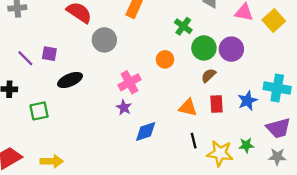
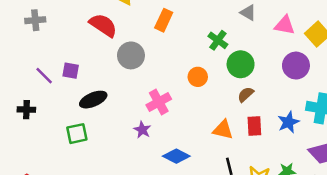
purple circle: (231, 49) -> (296, 66), moved
purple star: (124, 107) -> (142, 130), moved
green square: (39, 111) -> (77, 134), moved
blue diamond: (146, 131) -> (176, 156), turned 45

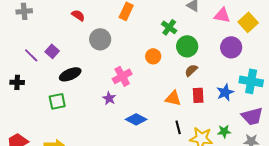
red semicircle: (103, 25) -> (78, 15), size x0.6
purple square: (71, 71) -> (52, 51), turned 32

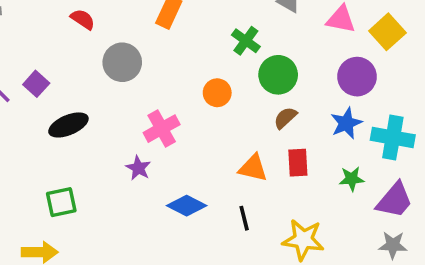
blue star: (225, 92) -> (346, 123), moved
green square: (57, 101) -> (61, 202), moved
purple trapezoid: (252, 116) -> (395, 200), turned -35
black line: (178, 127) -> (244, 218), moved
green star: (224, 131) -> (352, 179), moved

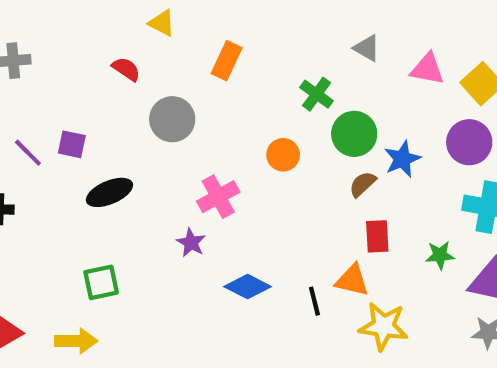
purple circle: (357, 77) -> (469, 142), moved
purple square: (36, 84) -> (72, 144), turned -30
blue star: (346, 123) -> (402, 159), moved
orange triangle: (253, 168) -> (352, 280), moved

